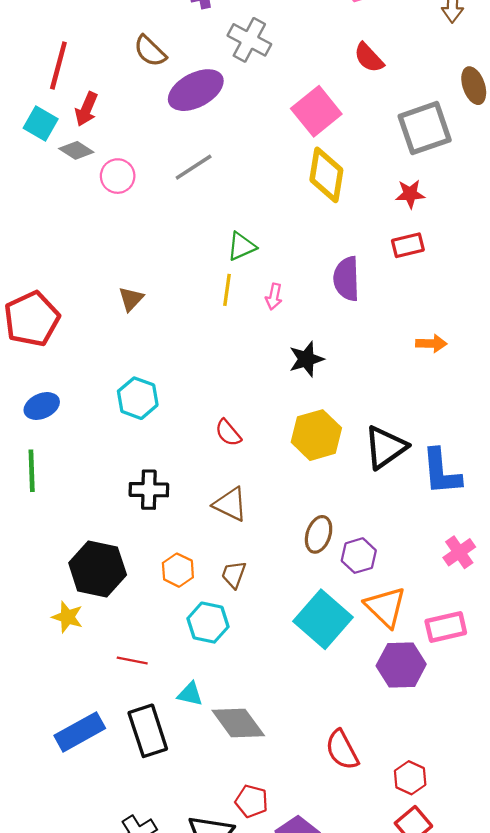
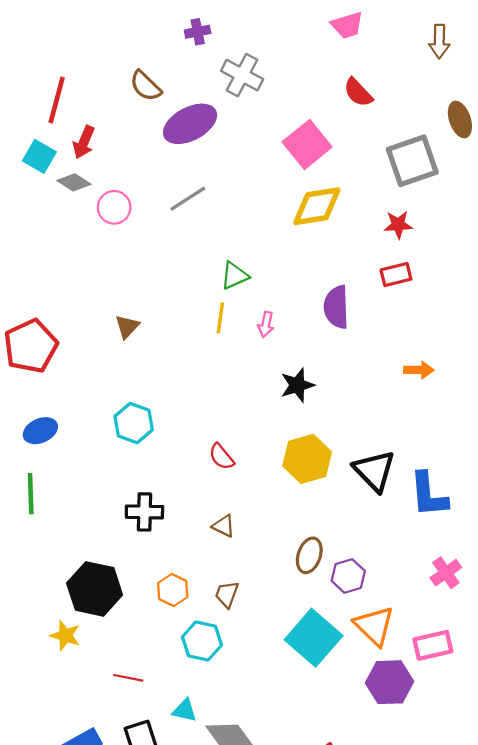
yellow diamond: (326, 175) -> (317, 206), turned 72
black triangle: (386, 447) -> (374, 471), turned -39
brown triangle: (230, 504) -> (224, 526), size x0.7

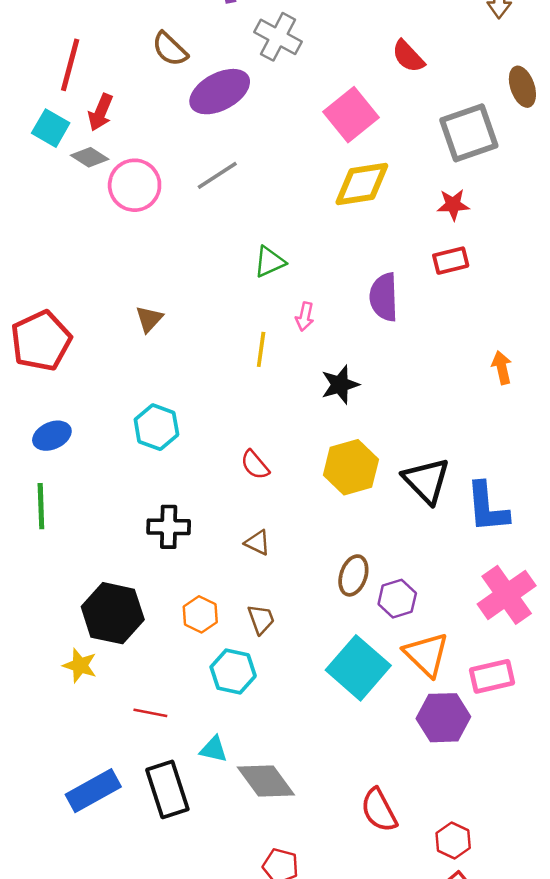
pink circle: (114, 207) -> (135, 185), size x1.4
yellow line: (220, 318) -> (261, 349), moved
orange arrow: (419, 370) -> (502, 368), moved, turned -104
pink cross: (446, 573) -> (507, 595), size x1.6
brown trapezoid: (227, 594) -> (261, 619), turned 140

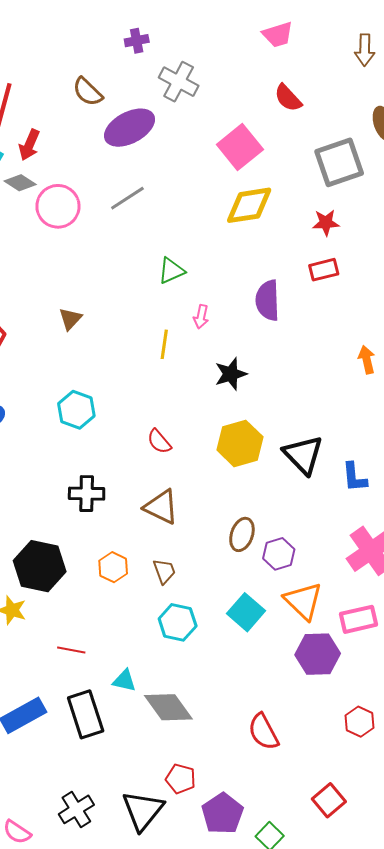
blue L-shape: (487, 507) -> (354, 477), size x0.7
brown triangle: (257, 543) -> (161, 507), size x1.6
cyan square: (358, 668) -> (246, 612), size x0.7
cyan hexagon: (233, 672) -> (178, 622), moved
red hexagon: (453, 841) -> (360, 722), moved

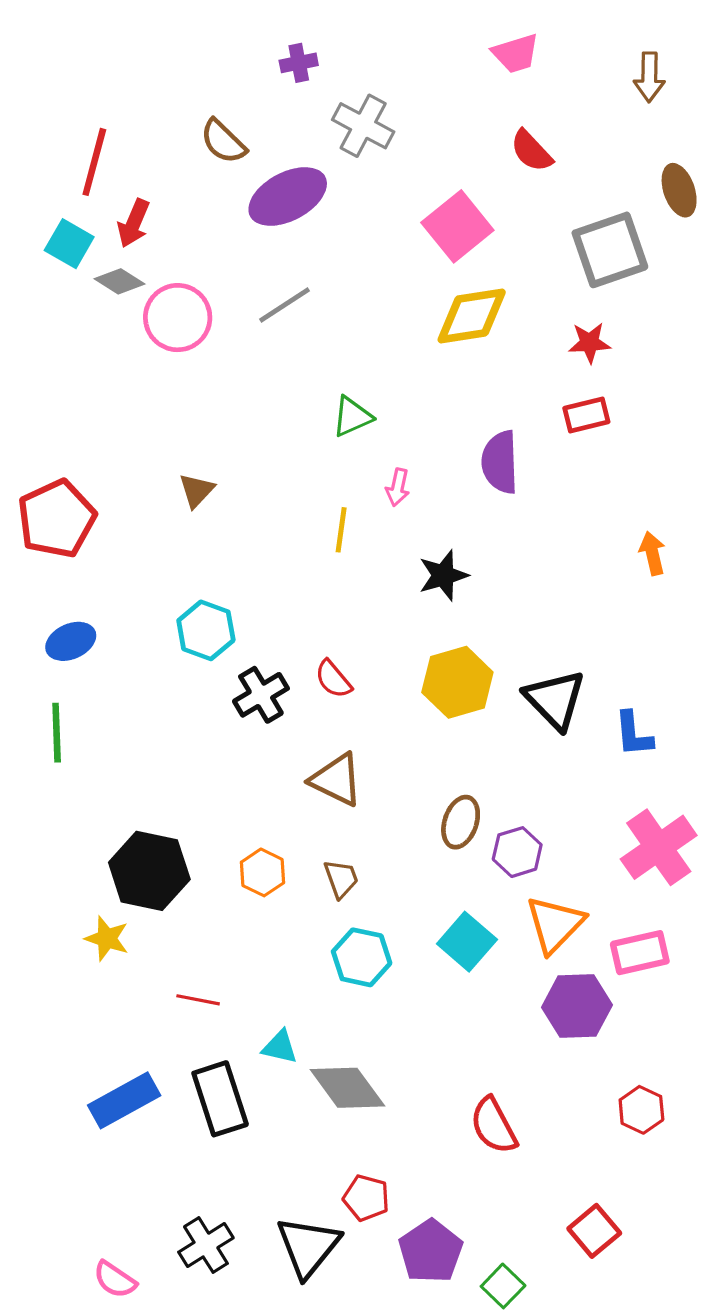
black cross: (87, 494) -> (261, 695), moved, turned -32
orange triangle: (303, 601) -> (555, 924), turned 30

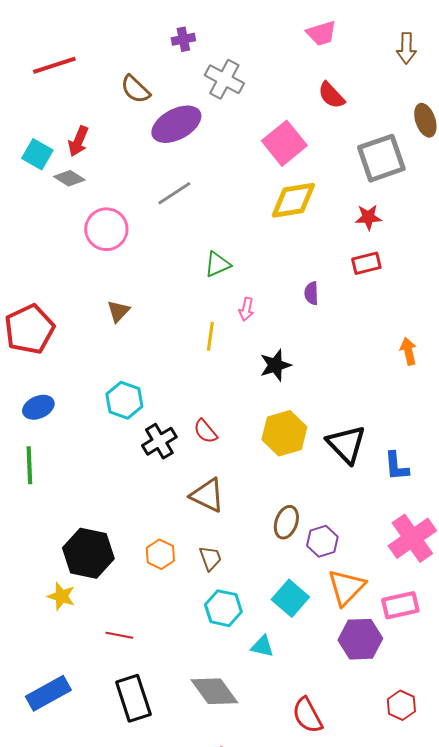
red line: (94, 162) -> (54, 65), moved, turned 57
pink circle: (178, 318) -> (106, 229), moved
purple semicircle: (500, 462) -> (311, 293), size x0.6
cyan triangle: (280, 1047) -> (262, 646), moved
blue rectangle: (124, 1100) -> (48, 693), moved

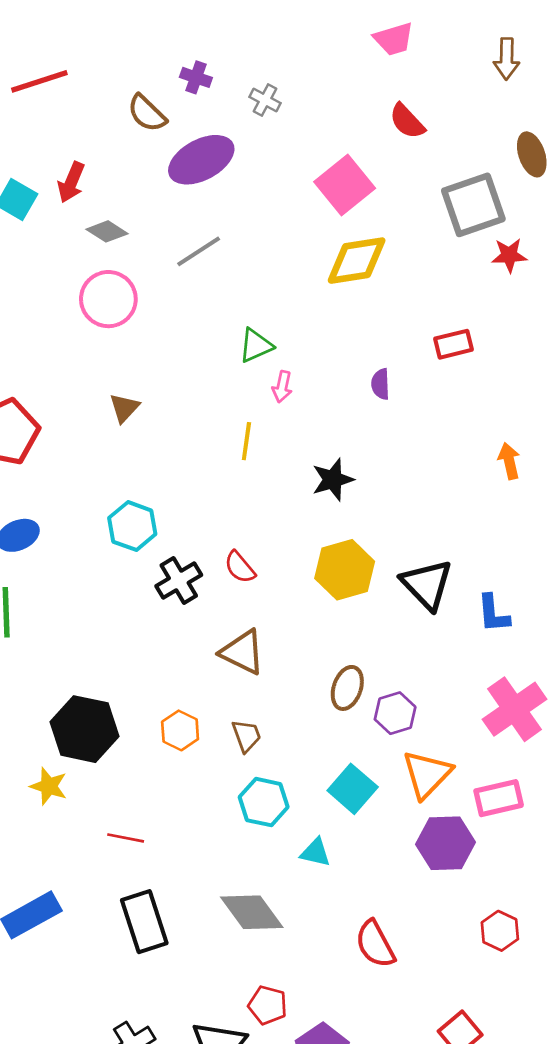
purple cross: (183, 39) -> (196, 77), moved, turned 30
gray cross: (224, 79) -> (265, 100), size x0.6
gray diamond: (69, 178) -> (107, 231), moved
red star: (368, 217) -> (509, 255), moved
pink arrow: (246, 309) -> (282, 387), moved

